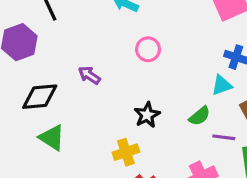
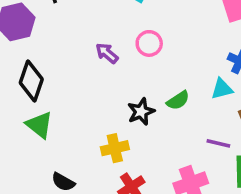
purple arrow: (89, 75) -> (107, 53), moved
black diamond: (40, 97) -> (31, 81), turned -72
green semicircle: (200, 116) -> (178, 100), moved

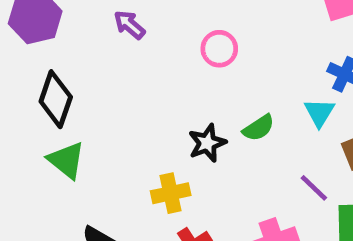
purple arrow: (107, 53) -> (129, 25), moved
cyan triangle: (222, 89) -> (319, 112), turned -45
purple line: (218, 143) -> (314, 188), turned 30

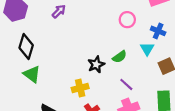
purple arrow: (129, 25) -> (59, 11), turned 96
pink circle: (219, 49) -> (127, 20), moved
purple line: (314, 188) -> (126, 84), moved

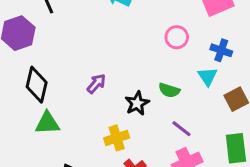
purple arrow: (59, 11) -> (96, 84), moved
green semicircle: (120, 57) -> (169, 90), turned 56
green triangle: (32, 74) -> (47, 123), turned -36

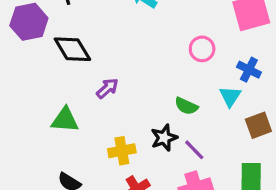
black diamond: (37, 85) -> (72, 49), moved, turned -52
black star: (137, 103) -> (164, 138), moved
green triangle: (47, 123) -> (65, 120), moved

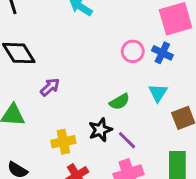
blue cross: (249, 70) -> (162, 53), moved
green semicircle: (186, 106) -> (119, 102), turned -54

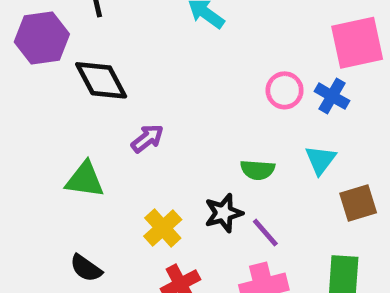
green semicircle: (119, 102) -> (258, 170), turned 30
yellow cross: (63, 142) -> (163, 228), turned -35

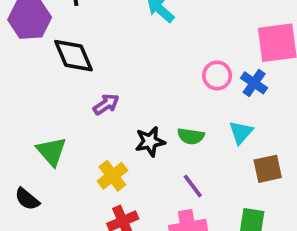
green triangle: (85, 180) -> (51, 151), moved, turned 36
black star: (224, 213) -> (150, 141), moved
black semicircle: (86, 268) -> (27, 199), moved

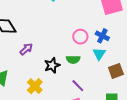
pink circle: (217, 75) -> (80, 37), moved
blue cross: (254, 83) -> (102, 36), moved

